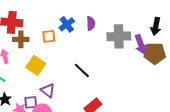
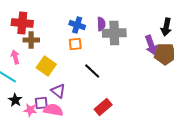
blue cross: (67, 24) -> (77, 25), turned -35
orange square: (49, 36) -> (75, 44), moved
gray cross: (119, 36) -> (114, 33), moved

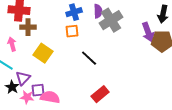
blue cross: (77, 25) -> (74, 12), turned -35
gray cross: (114, 33) -> (111, 20), turned -30
purple triangle: (58, 91) -> (23, 78), moved, turned 35

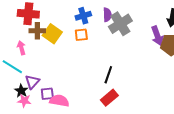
yellow square: (43, 53) -> (52, 34), moved
black line: (89, 58) -> (108, 75), moved, turned 66
pink star: (27, 97) -> (24, 101), moved

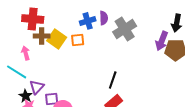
purple semicircle: (107, 15) -> (104, 18), moved
orange square: (81, 35) -> (78, 40), moved
purple arrow: (157, 36) -> (162, 41), turned 42

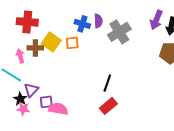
blue cross: (88, 21) -> (82, 24), turned 35
brown cross: (42, 36) -> (35, 48), moved
purple arrow: (162, 41) -> (156, 20), moved

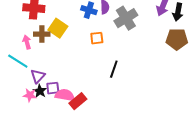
orange square: (72, 43) -> (97, 38), moved
black star: (20, 99) -> (40, 91), moved
red rectangle: (108, 106) -> (78, 101), moved

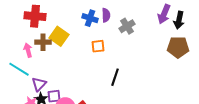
gray cross: (126, 18) -> (127, 26), size x0.7

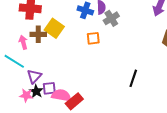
gray cross: (127, 26) -> (111, 18), moved
black line: (115, 77) -> (133, 78), moved

